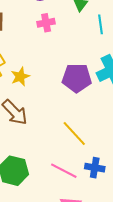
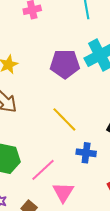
pink line: (64, 171) -> (43, 170), moved, turned -68

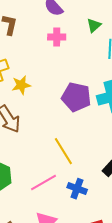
pink line: (43, 170) -> (43, 182), moved

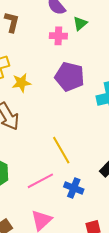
green triangle: (94, 25) -> (80, 24), moved
purple pentagon: (76, 97) -> (69, 77), moved

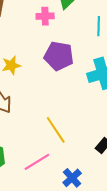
blue cross: (74, 188) -> (72, 178), moved, turned 30

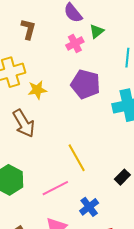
pink cross: (45, 16) -> (75, 43), turned -30

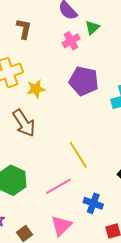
blue cross: (89, 207) -> (93, 203), turned -30

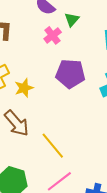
yellow line: (78, 155) -> (53, 146), moved

